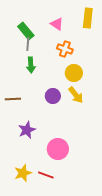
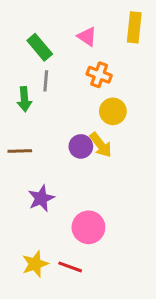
gray line: (28, 44) -> (46, 81), moved
green arrow: (31, 65) -> (24, 99), moved
yellow arrow: (76, 95) -> (101, 145), moved

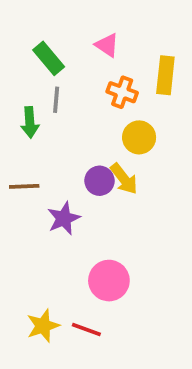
yellow rectangle: (134, 27) -> (165, 75), moved
purple star: (41, 198) -> (64, 218), moved

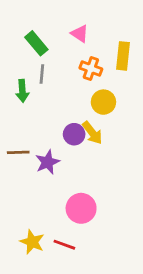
brown line: (24, 186) -> (18, 152), moved
yellow star: (43, 326) -> (32, 242), turned -30

